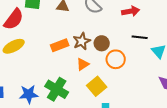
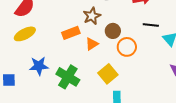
brown star: (82, 41) -> (92, 16), moved
orange triangle: (83, 64) -> (92, 44), moved
blue star: (29, 94) -> (39, 66), moved

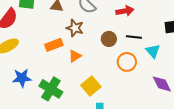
brown star: (92, 16) -> (75, 28), turned -30
brown circle: (113, 31) -> (109, 39), moved
orange circle: (127, 47) -> (127, 62), moved

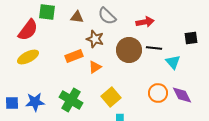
brown circle: (109, 39) -> (129, 50), size x1.6
orange circle: (127, 62) -> (158, 93), moved
blue star: (22, 78) -> (35, 102), moved

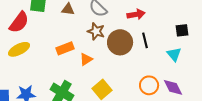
brown star: (95, 39) -> (96, 31), moved
black line: (154, 48) -> (145, 40), turned 70
cyan triangle: (173, 62) -> (174, 54), moved

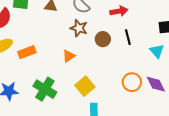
brown circle: (120, 42) -> (103, 39), size x0.6
orange rectangle: (65, 48) -> (27, 52), moved

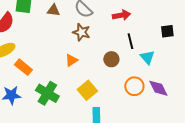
brown circle: (103, 39) -> (111, 59), moved
cyan triangle: (157, 51) -> (147, 57), moved
orange rectangle: (27, 52) -> (23, 67), moved, turned 60

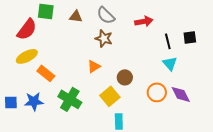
black line: (130, 41) -> (168, 41), moved
brown circle: (111, 59) -> (125, 77), moved

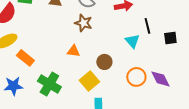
black square: (190, 37) -> (170, 38), moved
cyan triangle: (170, 63) -> (132, 41), moved
orange triangle: (94, 66) -> (73, 51), turned 40

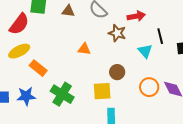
brown star: (83, 23) -> (117, 33), moved
orange triangle: (73, 51) -> (84, 49), moved
yellow square: (89, 81) -> (102, 91), turned 36

